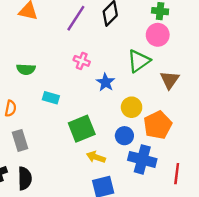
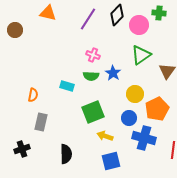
pink circle: (158, 35) -> (139, 25), moved
green semicircle: (26, 69) -> (91, 76), moved
gray rectangle: (20, 140) -> (41, 122), turned 30
black semicircle: (25, 178) -> (66, 154), moved

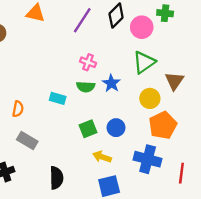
yellow circle: (135, 94) -> (150, 98), moved
green square: (93, 112) -> (88, 129), size x0.7
blue circle: (129, 118) -> (116, 128), moved
gray rectangle: (41, 122) -> (27, 140), turned -72

